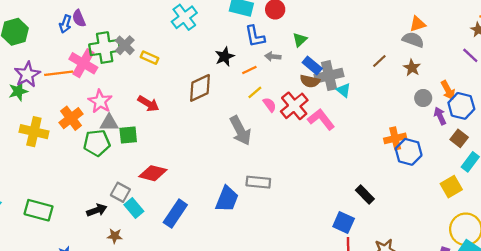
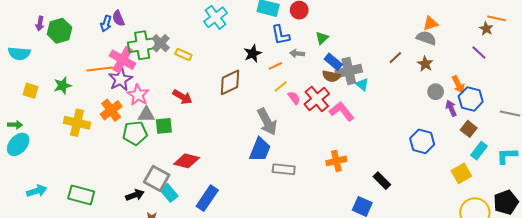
purple star: (27, 74) -> (120, 79), moved
orange cross: (395, 138) -> (336, 161), moved
gray square: (120, 192) -> (157, 179), size x1.4
blue trapezoid: (227, 199) -> (260, 150), moved

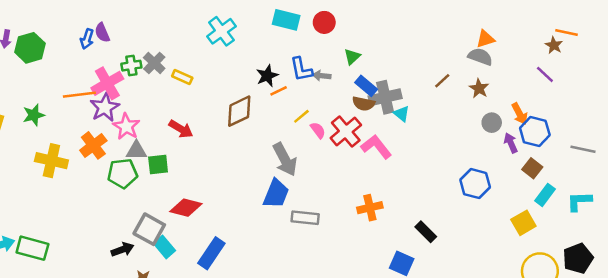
blue L-shape: (281, 35) -> (301, 69), moved
green cross: (142, 45) -> (131, 66), size x0.6
pink cross: (122, 60) -> (107, 83), turned 30
orange line: (275, 66) -> (279, 91), moved
green rectangle: (81, 195) -> (32, 248), moved

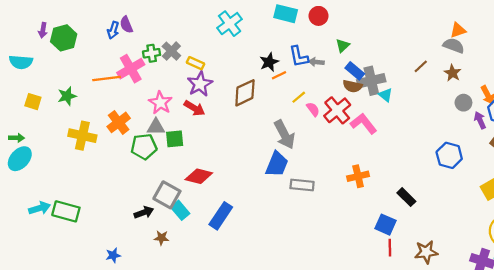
purple star: (105, 107) -> (200, 84), moved
pink star: (126, 126) -> (160, 103), moved

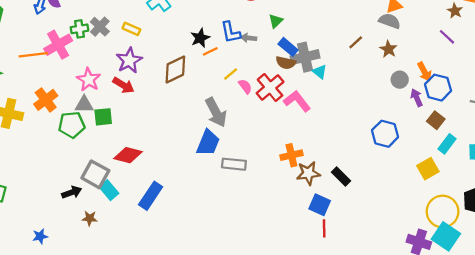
yellow rectangle: (196, 63) -> (131, 29), moved
brown star: (426, 252) -> (308, 173), moved

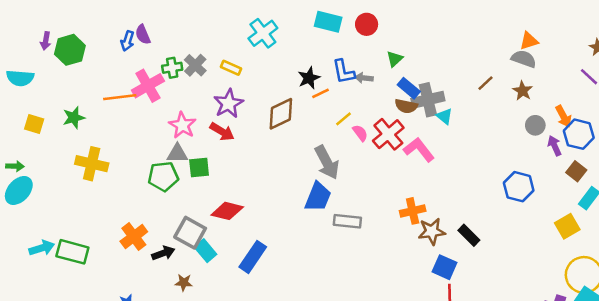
orange cross: (46, 100) -> (134, 237), moved

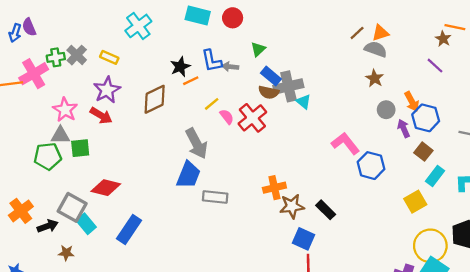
brown line: (485, 83) -> (357, 33), moved
pink L-shape: (419, 150) -> (345, 143), moved

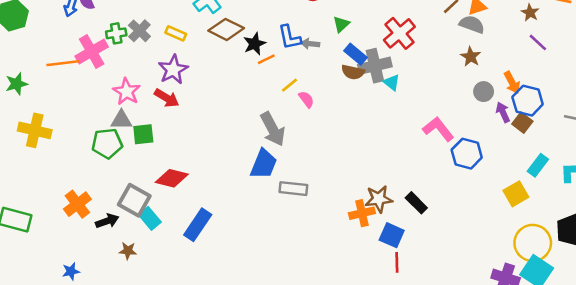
brown star: (443, 39) -> (530, 13), moved
brown diamond: (155, 99) -> (226, 29), moved, turned 52
red cross: (252, 118) -> (399, 33), moved
brown square: (423, 152) -> (522, 123), moved
orange cross: (274, 188) -> (362, 213), moved

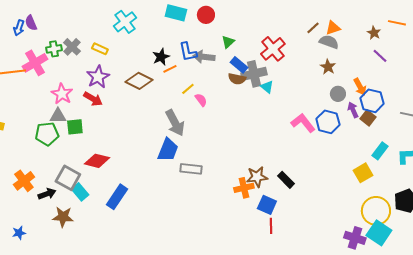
brown diamond: (226, 29) -> (139, 81), moved
gray arrow: (310, 44) -> (204, 57), size x1.5
blue hexagon: (467, 154) -> (328, 122), moved
brown star: (128, 251) -> (63, 217), size x1.5

